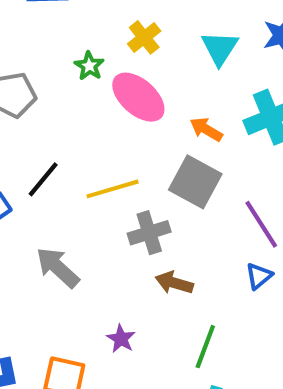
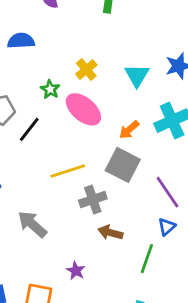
orange arrow: (206, 129) -> (129, 130), turned -70
black line: (43, 179) -> (29, 129), moved
green line: (205, 347) -> (147, 259), moved

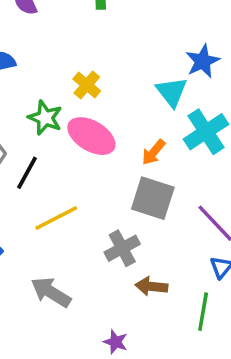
cyan triangle: (137, 75) -> (172, 92), moved
green star: (50, 89) -> (45, 118), size x1.4
yellow line: (68, 171) -> (56, 218), moved

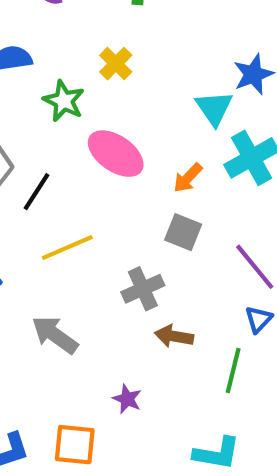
yellow cross: (87, 85) -> (116, 64), moved
green star: (45, 118) -> (64, 101), moved
gray square: (153, 198) -> (183, 232), size x0.7

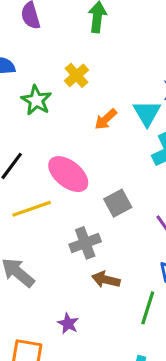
pink ellipse: (116, 154) -> (68, 174), moved
orange arrow: (188, 178) -> (106, 119), moved
gray square: (183, 232) -> (118, 203), turned 36

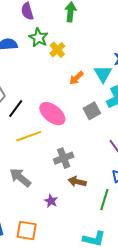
green star: (36, 100) -> (38, 38), moved
gray square: (118, 203) -> (92, 111), moved
purple star: (68, 324) -> (51, 201), moved

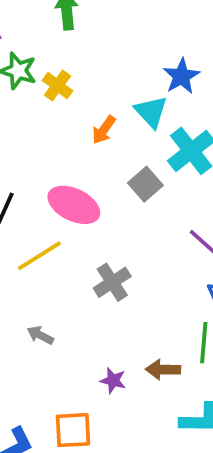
gray arrow: (20, 177) -> (40, 335), size x0.6
brown arrow: (77, 182) -> (163, 370), moved
purple star: (51, 201) -> (113, 380), moved

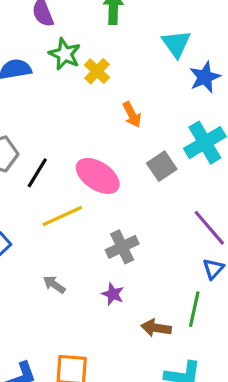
cyan triangle: (151, 112) -> (176, 44), moved
orange arrow: (104, 130) -> (132, 115), turned -70
purple star: (113, 380) -> (113, 294), moved

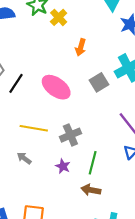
orange arrow: (132, 115) -> (81, 47), turned 42
yellow line: (62, 216) -> (34, 128), moved, turned 32
green line: (194, 309) -> (93, 163), moved

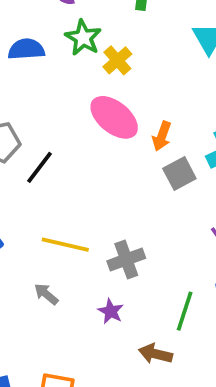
orange arrow: (81, 47) -> (162, 136), moved
pink ellipse: (56, 87) -> (114, 117), moved
green line: (93, 163) -> (185, 311), moved

